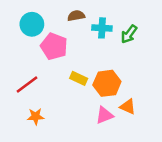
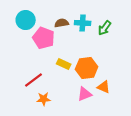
brown semicircle: (76, 16) -> (62, 23), moved
red line: (27, 85) -> (34, 80), moved
orange star: (36, 116) -> (44, 99), moved

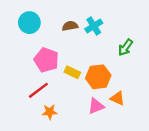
cyan cross: (83, 23) -> (94, 26), turned -35
green arrow: (105, 28) -> (125, 47), moved
pink pentagon: (44, 38) -> (46, 60), moved

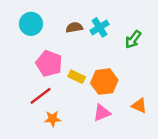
green arrow: (125, 47) -> (133, 39), moved
orange triangle: (117, 98) -> (139, 106), moved

